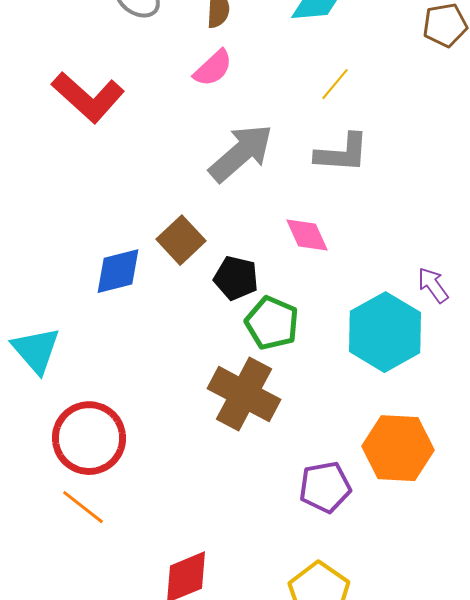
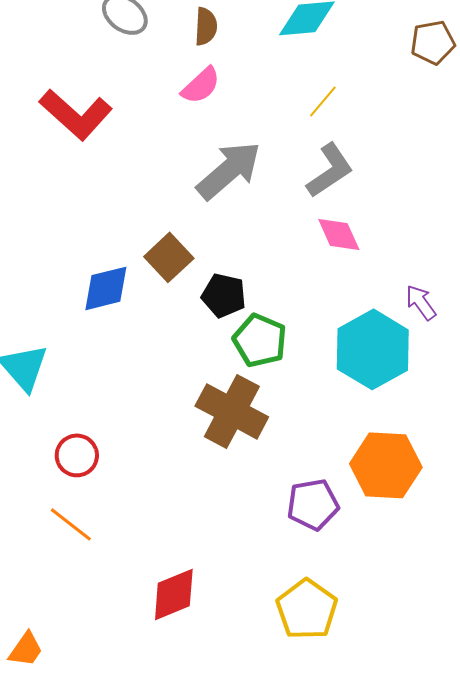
gray L-shape: (342, 153) -> (330, 170), turned -38
pink diamond: (307, 235) -> (339, 234), moved
red circle: (89, 438) -> (77, 455), size x0.6

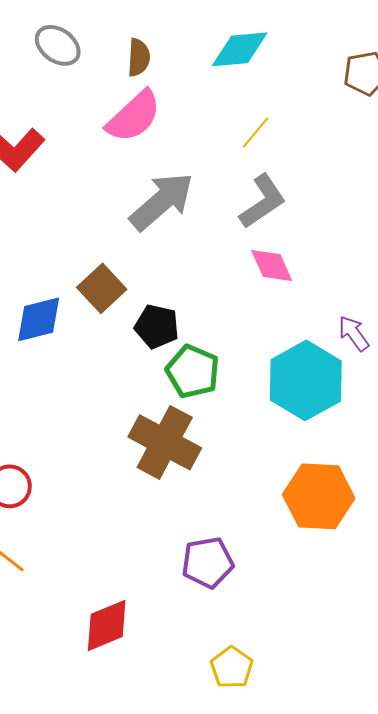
pink semicircle: (201, 85) -> (134, 116), size x1.4
purple pentagon: (313, 504) -> (208, 562), moved
yellow pentagon: (307, 609) -> (232, 667), moved, size x0.7

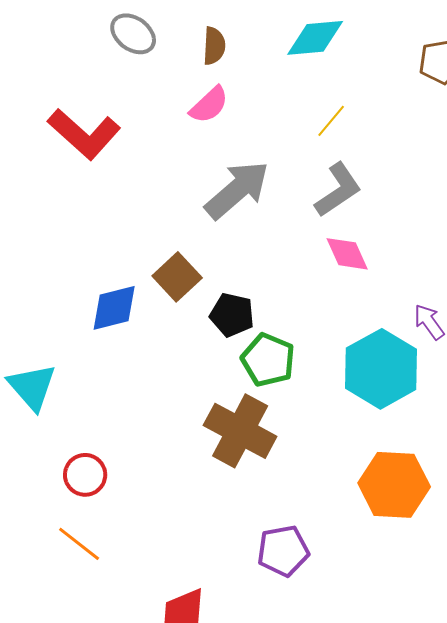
pink semicircle: (134, 116) -> (209, 105), size x0.7

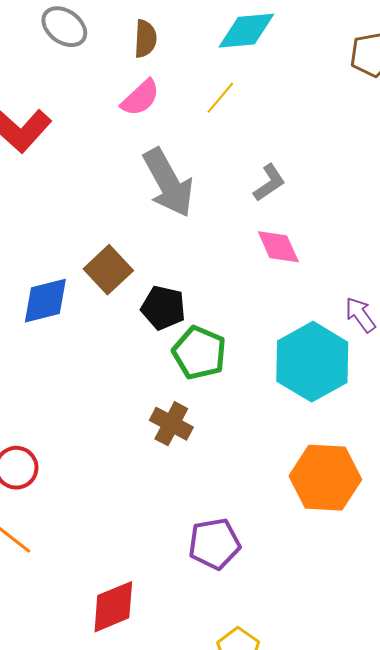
yellow line: (331, 121) -> (220, 98), moved
gray arrow: (237, 190) -> (168, 183), turned 102
gray L-shape: (338, 190) -> (269, 183), size x0.7
brown cross: (240, 431) -> (171, 424), size x0.6

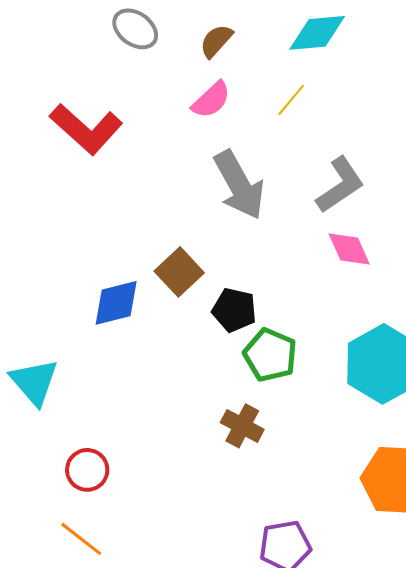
brown semicircle: (145, 39) -> (216, 41), turned -141
gray L-shape: (269, 183) -> (340, 185), size x1.5

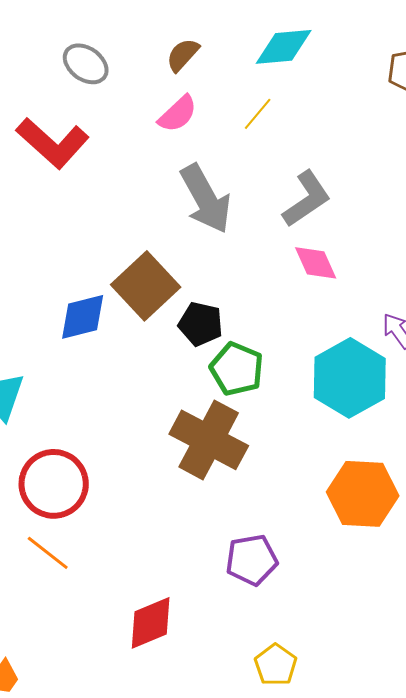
gray ellipse: (135, 29) -> (86, 64), moved
brown square: (179, 272) -> (146, 286), size x1.4
brown cross: (242, 426) -> (209, 440), size x1.8
red circle: (87, 470) -> (54, 484), size x1.6

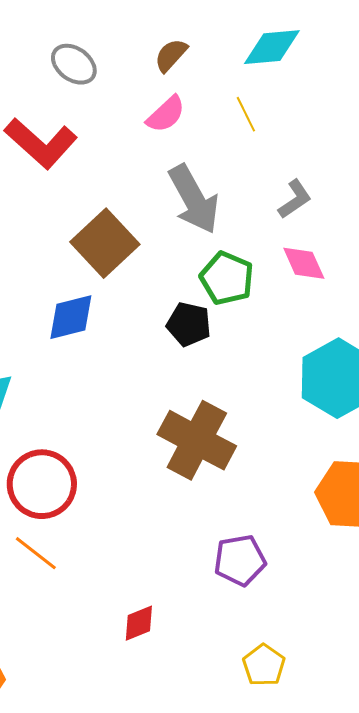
yellow line: (258, 114) -> (246, 114), turned -66
gray L-shape: (307, 199) -> (295, 199), size x0.7
brown square: (146, 286) -> (105, 243), moved
green pentagon: (237, 369) -> (227, 278), moved
red diamond: (151, 623) -> (139, 623), size x0.7

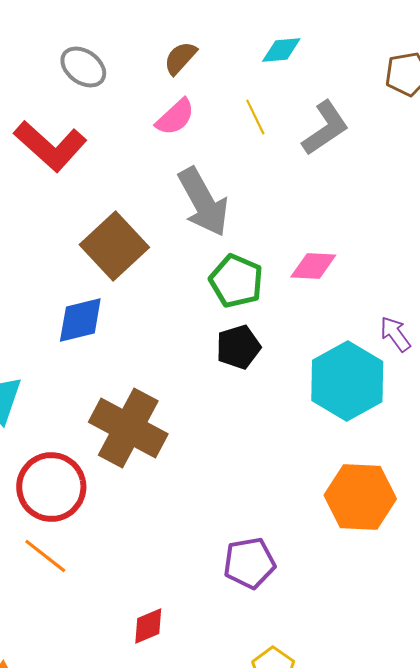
cyan diamond: (272, 47) -> (281, 50), size x0.7
gray L-shape: (295, 199) -> (325, 128), moved, size x1.4
pink diamond: (304, 263) -> (313, 266), turned -63
black pentagon: (189, 324) -> (238, 347), moved, turned -30
brown cross: (197, 440) -> (128, 428), moved

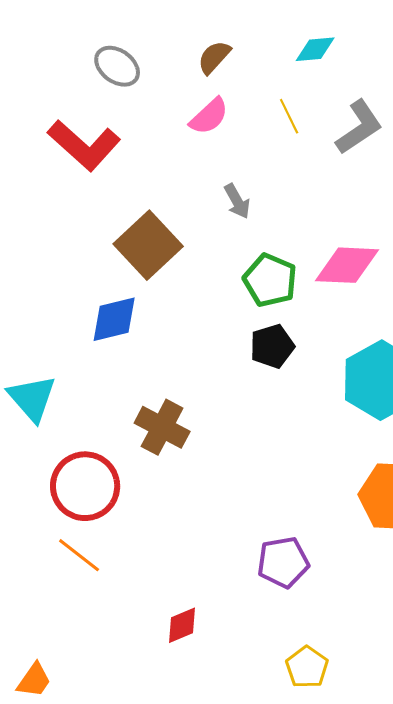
gray arrow: (203, 202) -> (237, 201), size x0.5
pink diamond: (313, 266) -> (347, 265), size x1.4
brown cross: (128, 428) -> (162, 427), size x0.7

